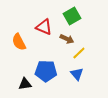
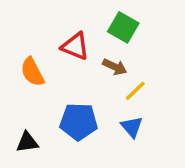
green square: (72, 16) -> (123, 27), turned -30
black triangle: (25, 84) -> (27, 142), moved

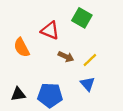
brown arrow: (115, 67) -> (66, 57), moved
blue pentagon: (79, 122) -> (50, 95), moved

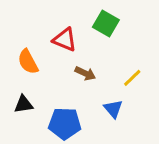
yellow line: (90, 60) -> (132, 78), moved
black triangle: (18, 94) -> (24, 104), moved

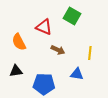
yellow line: (132, 78) -> (90, 53), turned -40
blue triangle: (113, 109) -> (77, 74), turned -40

